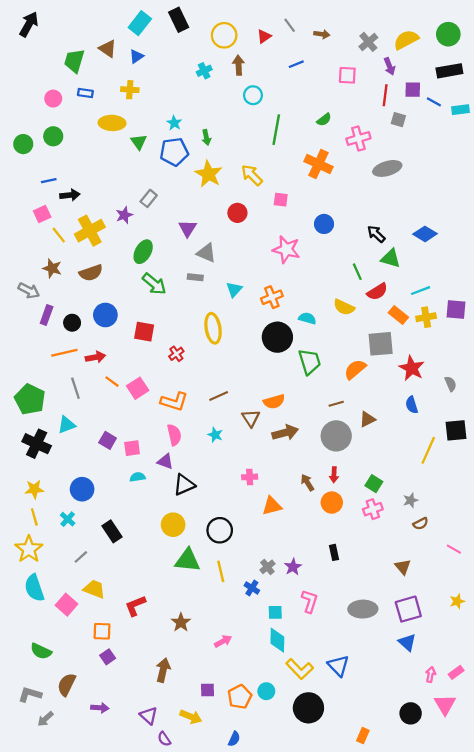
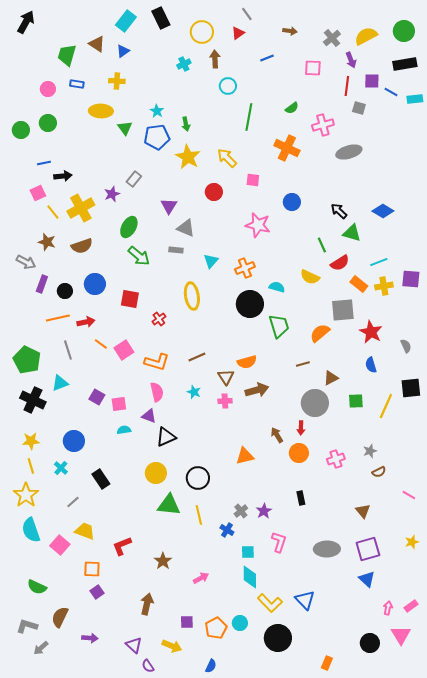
gray line: (290, 25) -> (247, 14), moved
gray circle: (336, 436) -> (315, 403), moved
pink cross: (250, 477) -> (225, 401), moved
green square: (374, 484) -> (356, 401), moved, turned -35

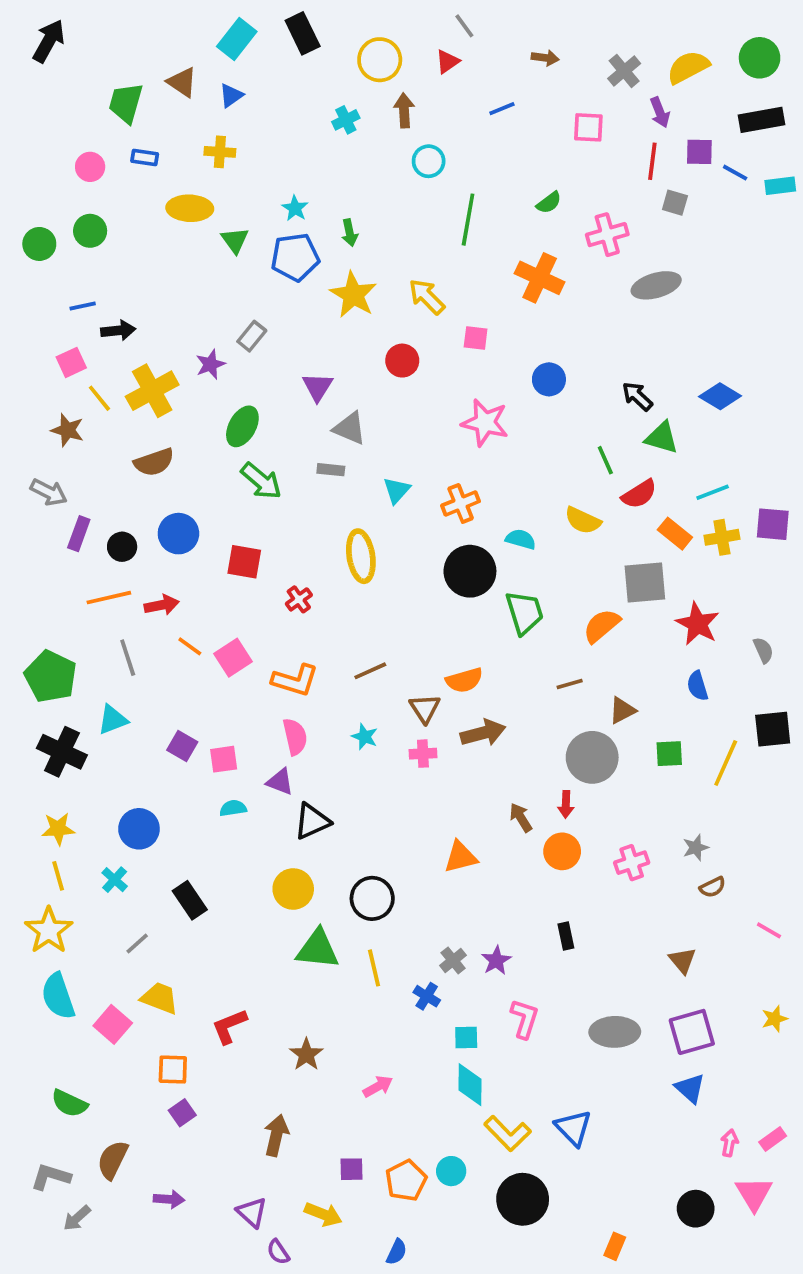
brown star: (47, 242) -> (68, 430), moved

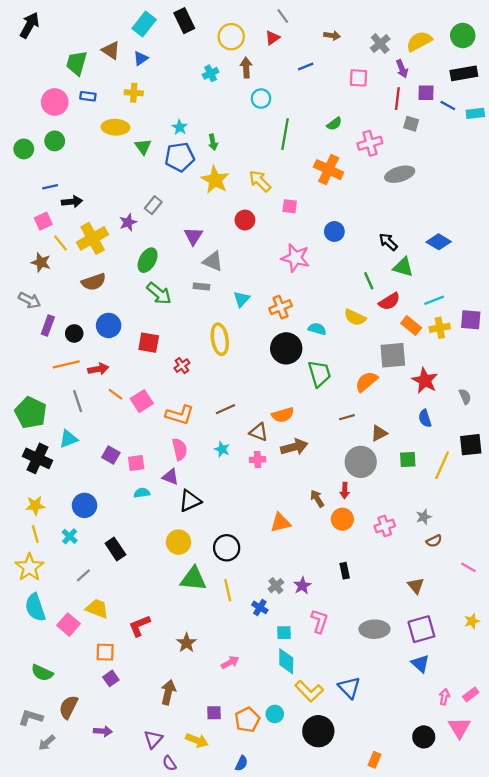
pink circle: (90, 167) -> (55, 102), size x1.5
brown triangle: (425, 708) -> (259, 432), turned -36
purple triangle: (252, 1212) -> (153, 739), turned 30

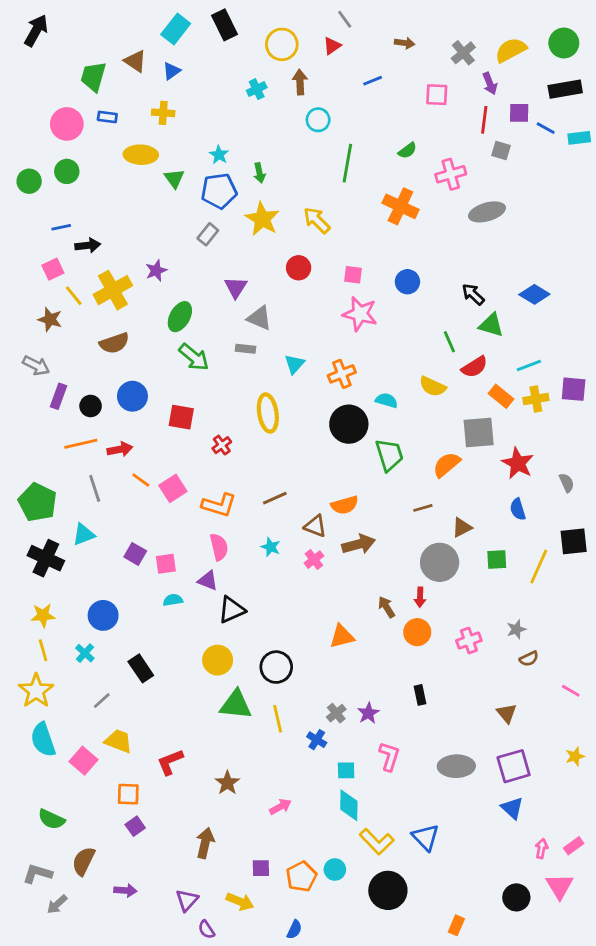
gray rectangle: (153, 205) -> (208, 234), moved
pink square: (290, 206) -> (353, 275), moved
pink cross: (258, 460) -> (314, 560), turned -35

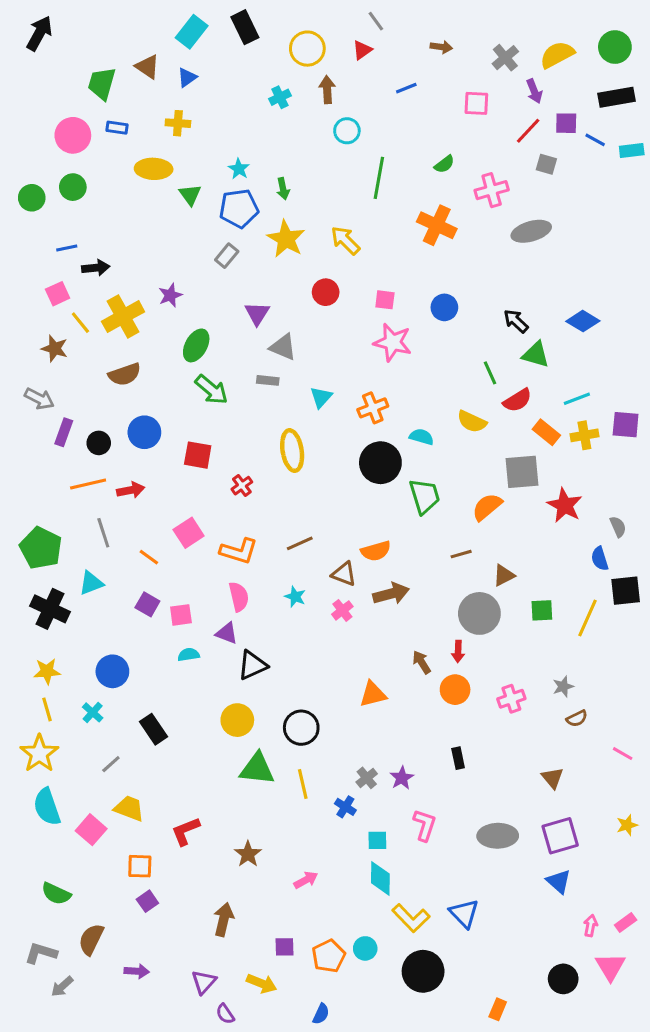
red line: (484, 120) -> (528, 131), turned 36
orange line: (141, 480) -> (149, 557), moved
blue semicircle: (518, 509) -> (600, 559), moved

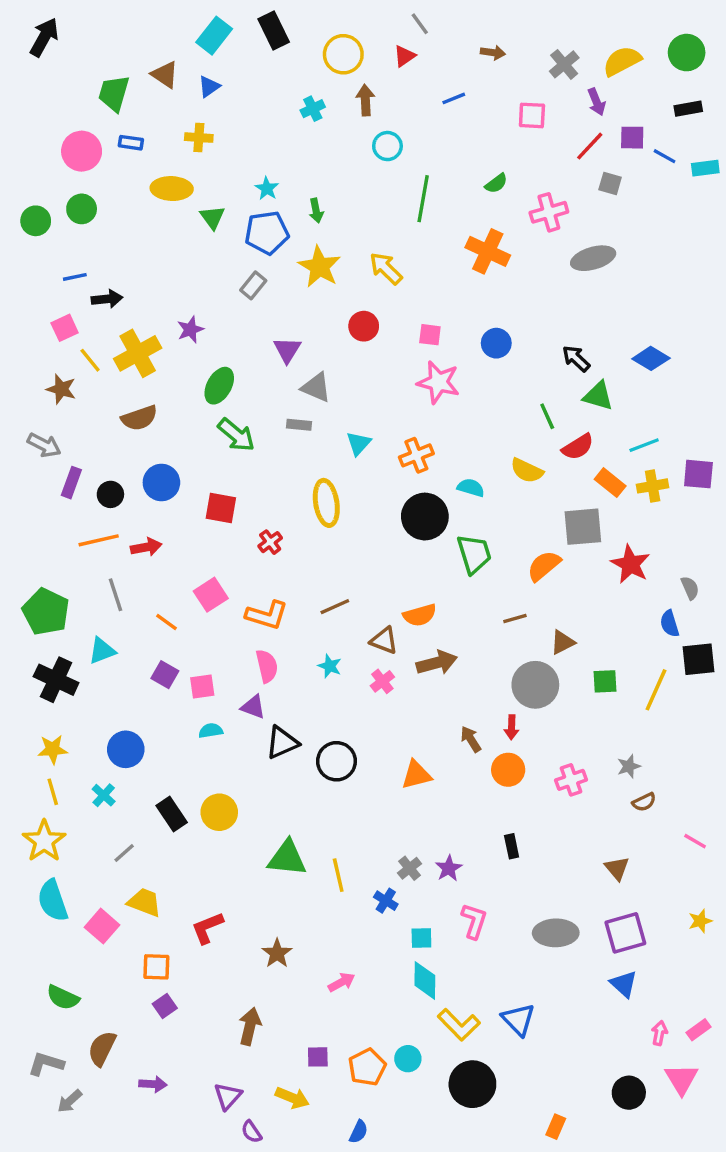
black rectangle: (616, 97) -> (688, 109), size x0.7
yellow circle: (237, 720) -> (219, 812), moved
black circle: (301, 728) -> (336, 761), moved

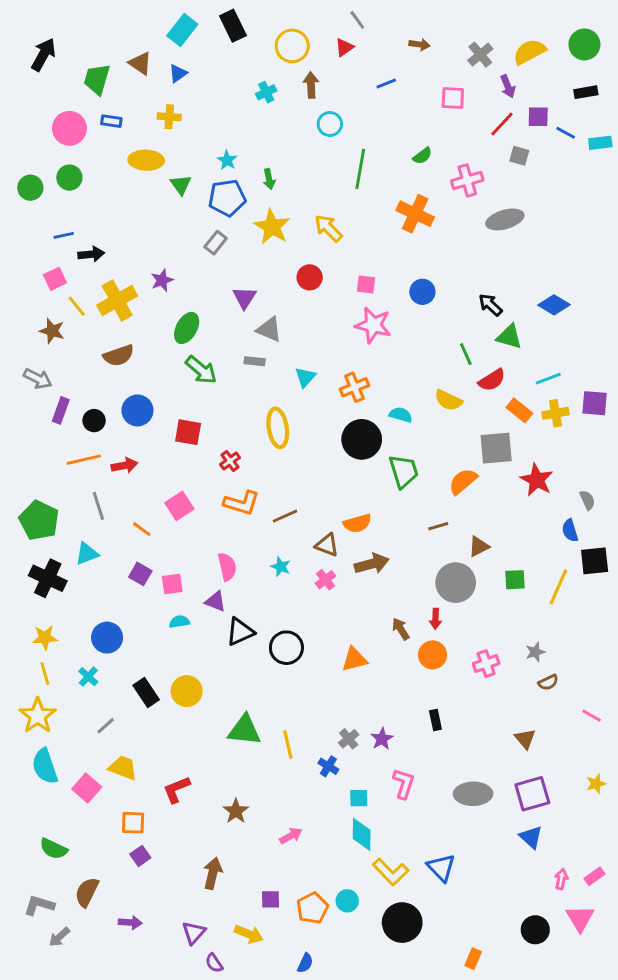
black arrow: (44, 37) -> (43, 55), moved
orange L-shape: (267, 615) -> (242, 503), moved

